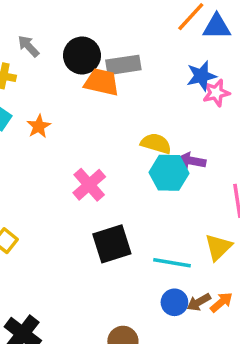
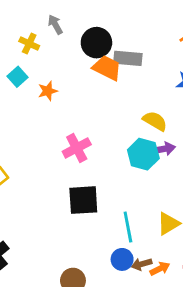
yellow semicircle: (156, 143) -> (155, 121), moved
purple arrow: (192, 161) -> (164, 149), turned 145
cyan line: (172, 263) -> (128, 227), turned 56

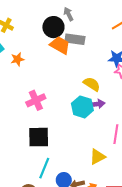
gray arrow: (55, 24) -> (68, 14), moved
cyan line: (128, 227) -> (44, 168), moved, turned 30

